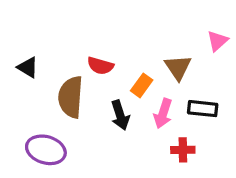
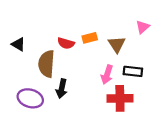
orange rectangle: (142, 85) -> (90, 38), moved, turned 40
black arrow: (120, 115) -> (62, 89), moved, turned 30
red cross: (183, 150) -> (120, 98), size x1.6

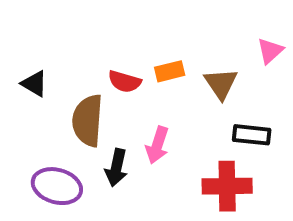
pink arrow: (107, 75) -> (157, 145), moved

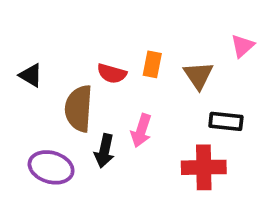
orange rectangle: (170, 71) -> (152, 64), turned -65

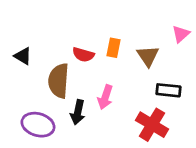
red cross: (204, 167) -> (152, 125), turned 32

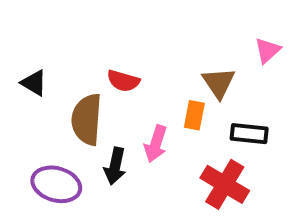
orange rectangle: (114, 48) -> (194, 115), moved

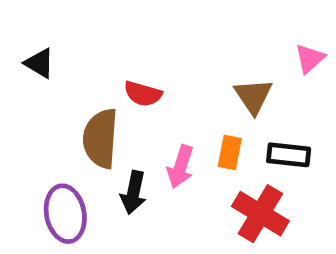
black triangle: (34, 83) -> (39, 63), moved
orange rectangle: (194, 115) -> (230, 153), moved
purple ellipse: (56, 184) -> (65, 214), turned 63

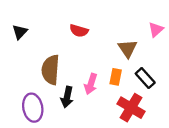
black triangle: (39, 63) -> (20, 32), turned 42
red semicircle: (143, 94) -> (79, 31), moved
black rectangle: (289, 155) -> (145, 78), turned 42

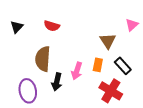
red semicircle: (79, 31) -> (52, 26), moved

